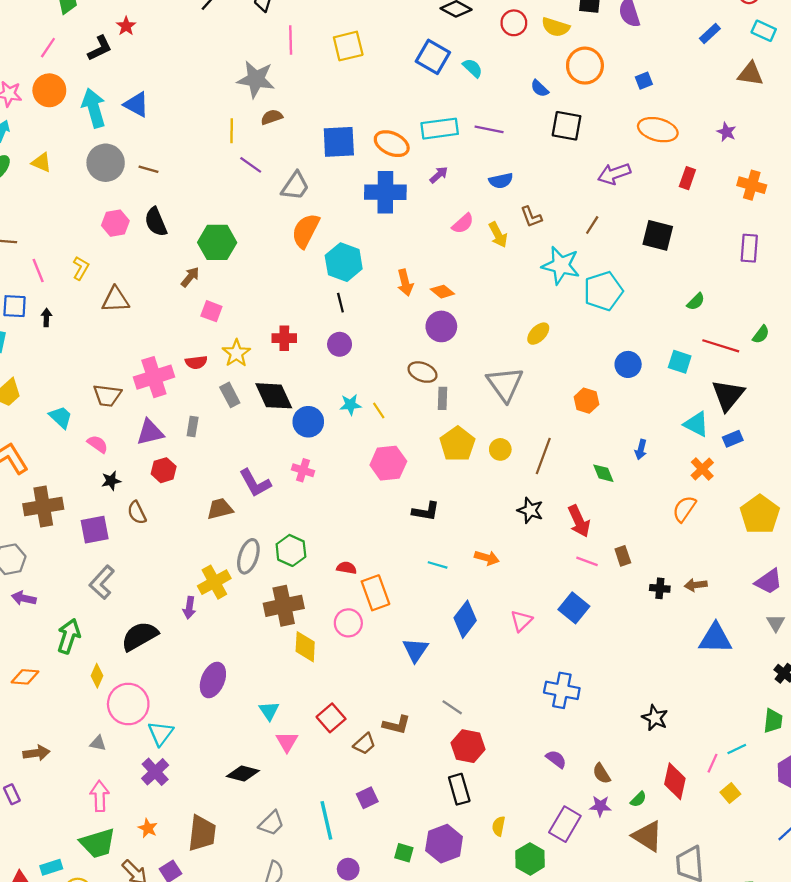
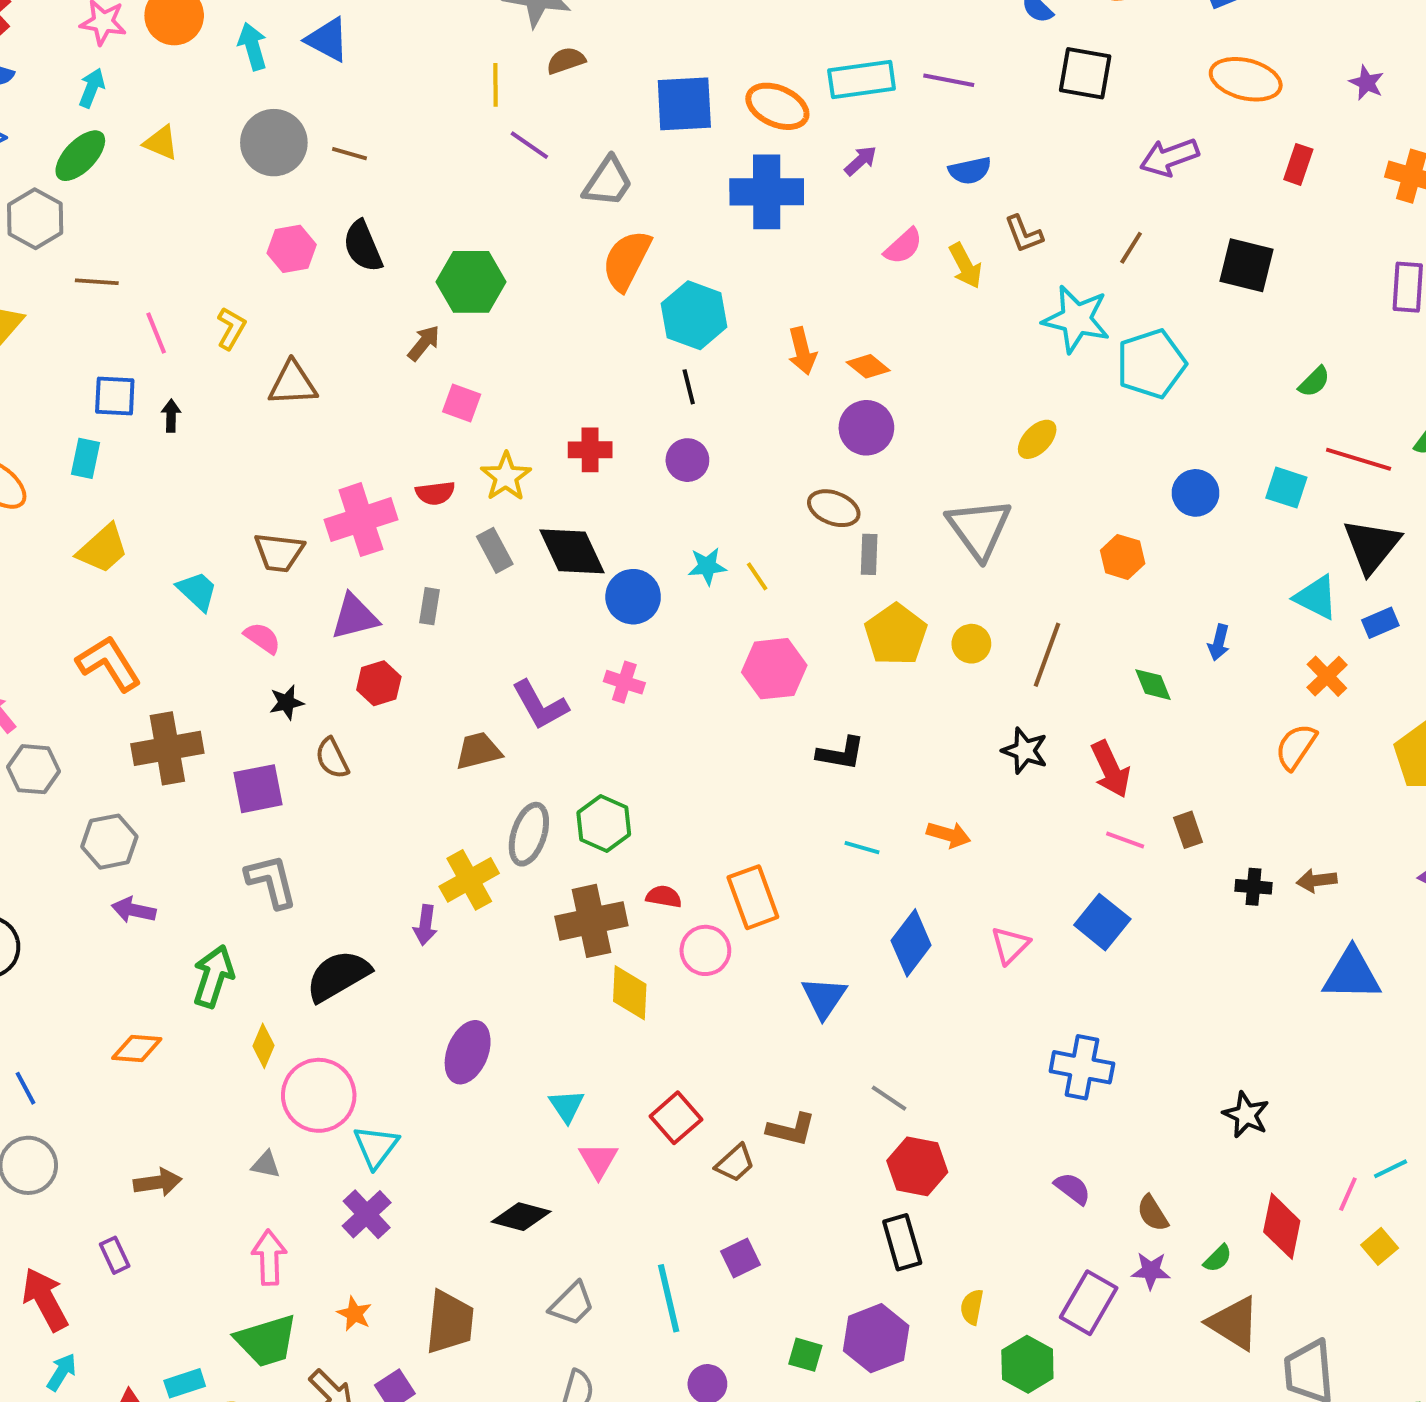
cyan arrow: (94, 108) -> (253, 46), size x0.7
red semicircle: (347, 568) -> (664, 897), moved
gray L-shape: (102, 582) -> (271, 881), turned 124

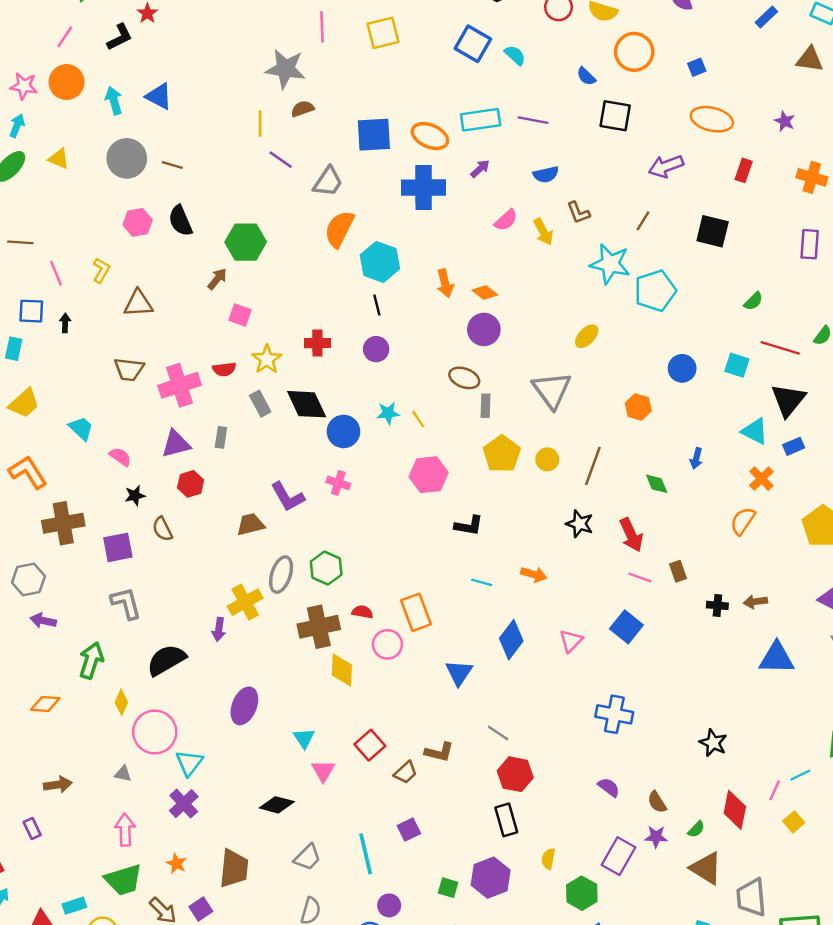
brown trapezoid: (279, 552) -> (129, 369), moved

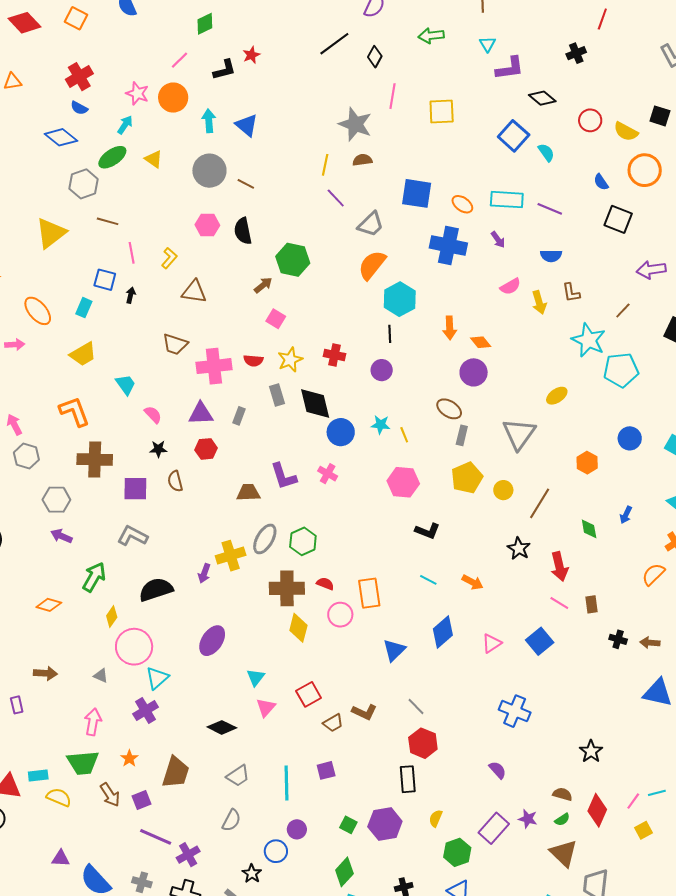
orange ellipse: (430, 136) -> (462, 204), size x0.7
purple arrow: (480, 169) -> (498, 240), turned 84
gray L-shape: (126, 603) -> (132, 536), turned -60
brown semicircle: (657, 802) -> (562, 794), moved, turned 126

